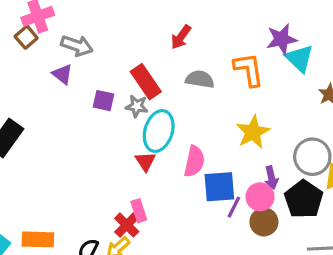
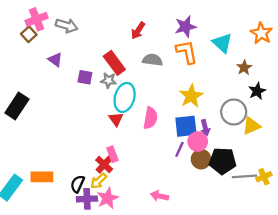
purple star: (281, 39) -> (186, 27), moved
gray arrow: (77, 46) -> (67, 26), moved
blue square: (219, 187) -> (186, 126), moved
black pentagon: (304, 199) -> (223, 161), moved, turned -30

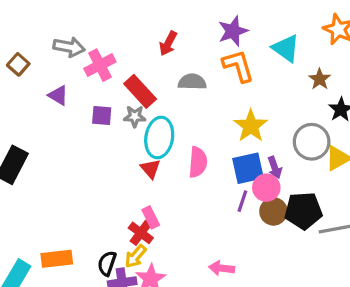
pink cross: (37, 19) -> (100, 65), moved

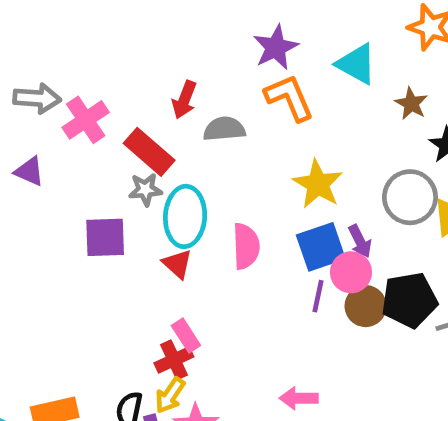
red arrow: (168, 43) -> (184, 100), moved
purple square: (102, 115) -> (105, 237), moved, size x1.4
red cross: (141, 233) -> (174, 360), turned 35

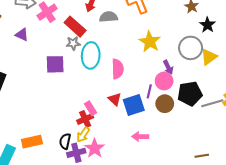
blue square: (321, 247) -> (134, 105), moved
red triangle: (177, 264) -> (115, 99), moved
brown circle: (366, 306) -> (165, 104), moved

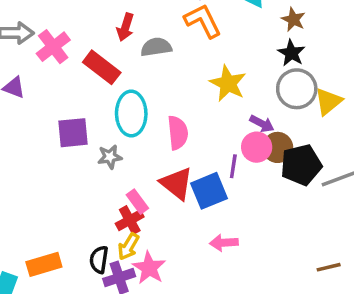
black star: (207, 25) -> (291, 53), moved
gray star: (73, 43) -> (110, 157), moved
purple arrow: (168, 67) -> (262, 124), turned -32
red triangle: (115, 99) -> (177, 183), size x1.5
brown circle: (165, 104) -> (278, 147), moved

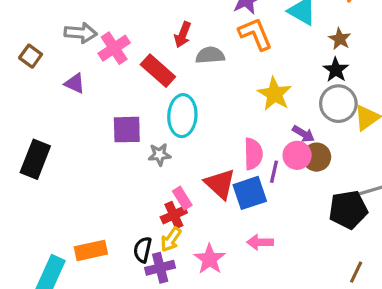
pink semicircle: (178, 133) -> (253, 154), moved
black pentagon: (301, 165) -> (348, 210), moved
brown line: (329, 267) -> (356, 272), turned -55
pink star: (149, 268) -> (210, 259), moved

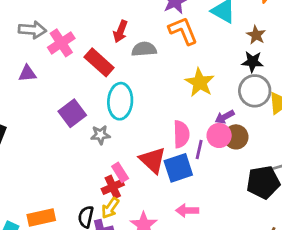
black star: (336, 70) -> (252, 62), turned -30
purple triangle: (75, 83) -> (27, 73), turned -30
purple square: (127, 130) -> (72, 113), turned -36
purple arrow: (303, 134) -> (225, 117), turned 120

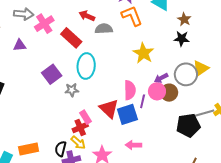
red arrow: (120, 31) -> (87, 16), turned 91
gray circle: (255, 91) -> (186, 74), moved
yellow arrow: (110, 208) -> (78, 143), turned -84

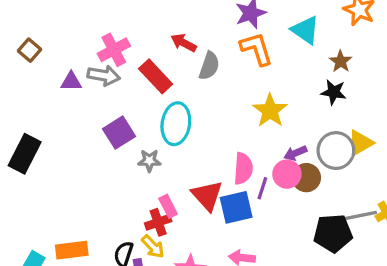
gray arrow: (24, 14) -> (104, 76), moved
gray semicircle: (104, 29) -> (209, 66), turned 108

